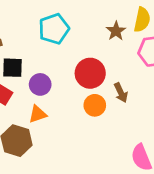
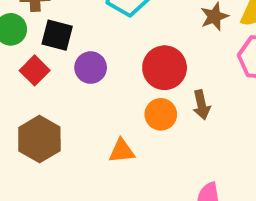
orange triangle: (38, 114) -> (122, 151), moved

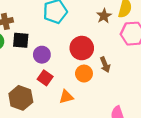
red square: (35, 70) -> (45, 78), moved

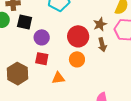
brown star: (104, 16) -> (100, 24), moved
brown arrow: (105, 65) -> (102, 45), moved
red square: (45, 78) -> (42, 59), turned -32

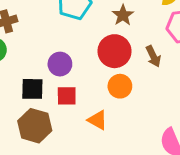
black square: (25, 22) -> (32, 89), moved
brown star: (100, 24) -> (123, 15), moved
orange triangle: (58, 78) -> (98, 120), turned 48

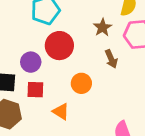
brown star: (123, 15) -> (103, 27), moved
red circle: (115, 51) -> (59, 46), moved

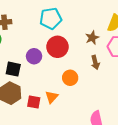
red square: (35, 90) -> (34, 102), moved
orange triangle: (61, 112) -> (52, 97), turned 32

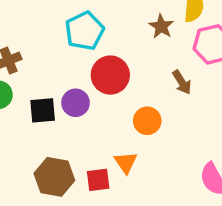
brown star: (92, 38) -> (161, 26), moved
black square: (13, 69) -> (43, 110), moved

